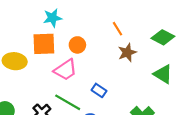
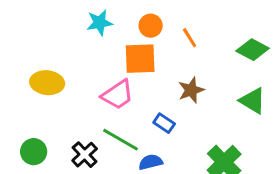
orange square: (44, 44) -> (140, 59), moved
orange circle: (77, 45) -> (151, 26), moved
brown star: (127, 53) -> (191, 90), moved

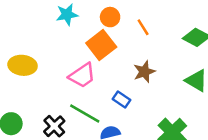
orange square: (140, 59) -> (101, 45), turned -36

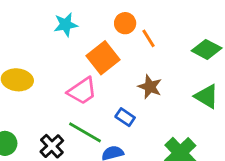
orange circle: (110, 17) -> (125, 23), moved
brown star: (144, 72) -> (150, 87), turned -30

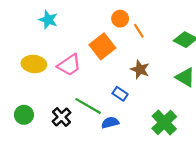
cyan star: (66, 25) -> (48, 20), moved, turned 30
pink trapezoid: (82, 91) -> (69, 65), moved

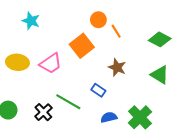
blue semicircle: (110, 123) -> (109, 117), moved

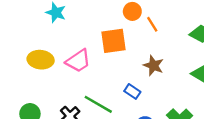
orange square: (82, 46) -> (113, 41), turned 30

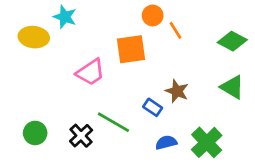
yellow ellipse: (41, 60) -> (34, 37), moved
brown star: (153, 66) -> (177, 91), moved

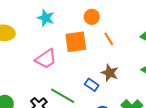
cyan star: (65, 17) -> (46, 18), moved
orange line: (176, 30) -> (109, 39), moved

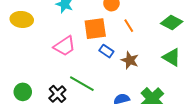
blue rectangle: (92, 85) -> (106, 51), moved

